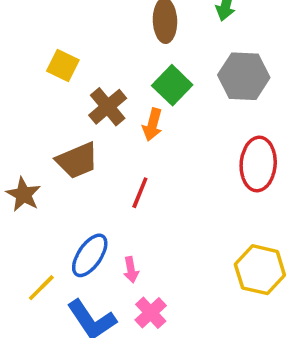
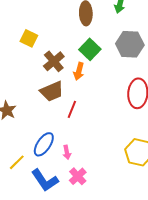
brown trapezoid: (77, 160) -> (52, 91), moved

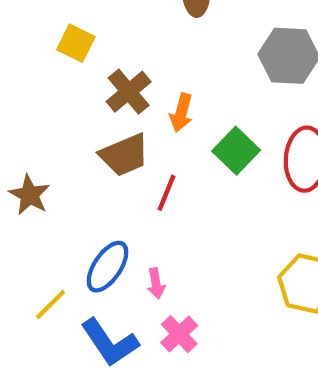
green square: (90, 49) -> (236, 151), moved

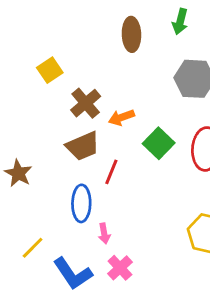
yellow square: (76, 43) -> (50, 70), turned 30
orange arrow: (181, 113) -> (121, 117), turned 55
blue ellipse: (108, 267) -> (81, 203), moved, turned -33

